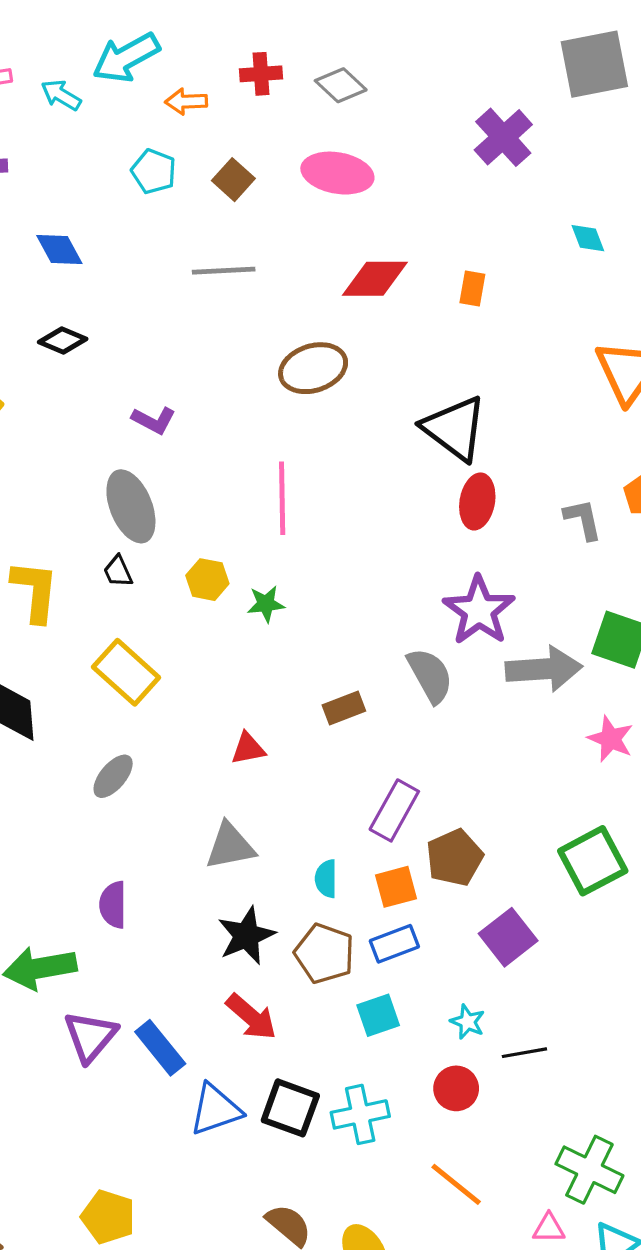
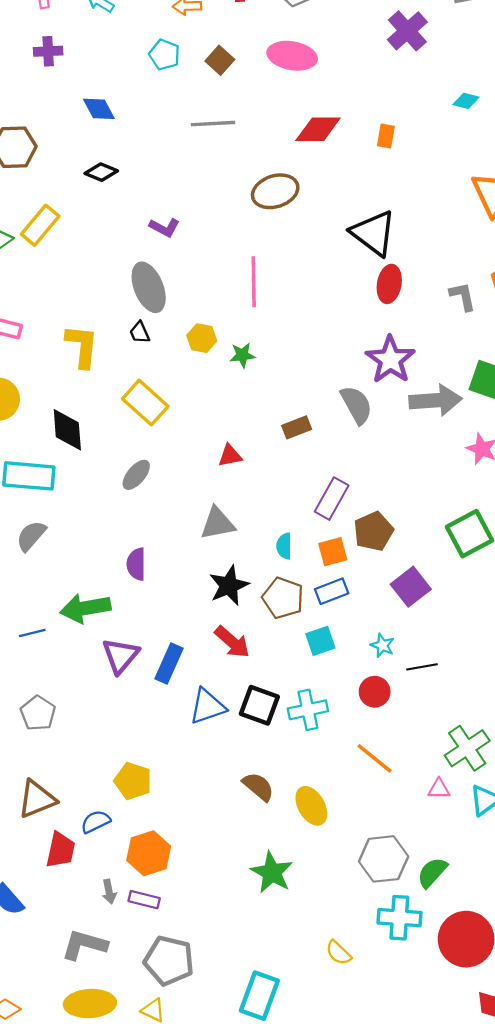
cyan diamond: (588, 238) -> (466, 101), turned -55
blue rectangle: (160, 1048) -> (169, 663), turned 63
green cross: (589, 1170) -> (467, 748), turned 30

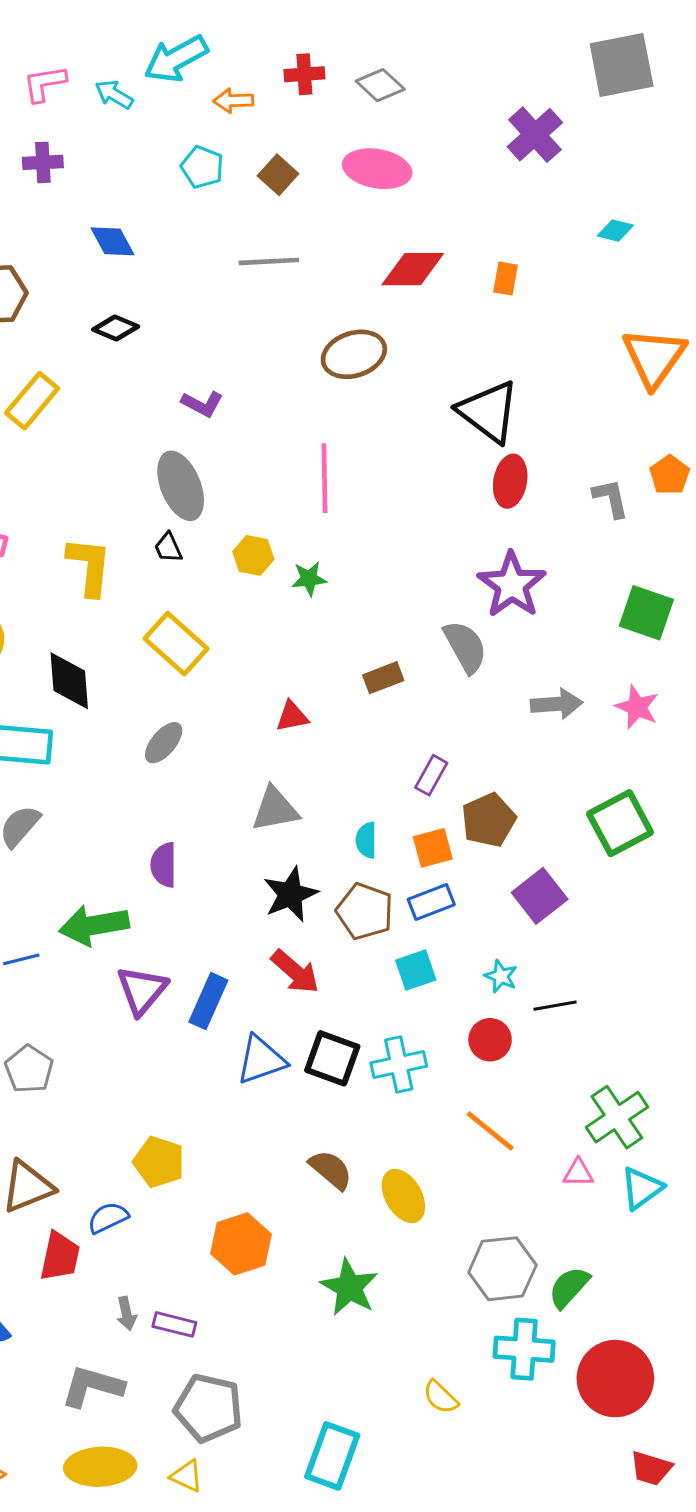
gray arrow: (436, 400) -> (557, 704), moved, size x0.7
purple rectangle: (332, 499) -> (431, 775), size x0.7
orange hexagon: (149, 853) -> (241, 1244), moved

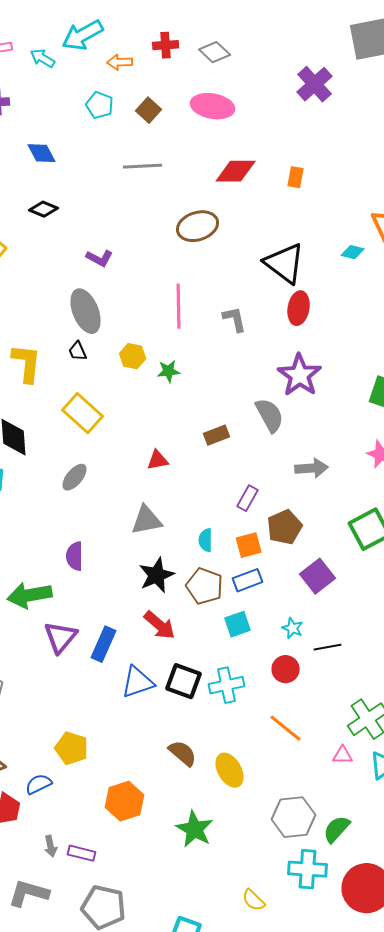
cyan diamond: (615, 231) -> (353, 252), moved
gray L-shape: (611, 498) -> (235, 319), moved
gray arrow: (557, 704) -> (312, 468), moved

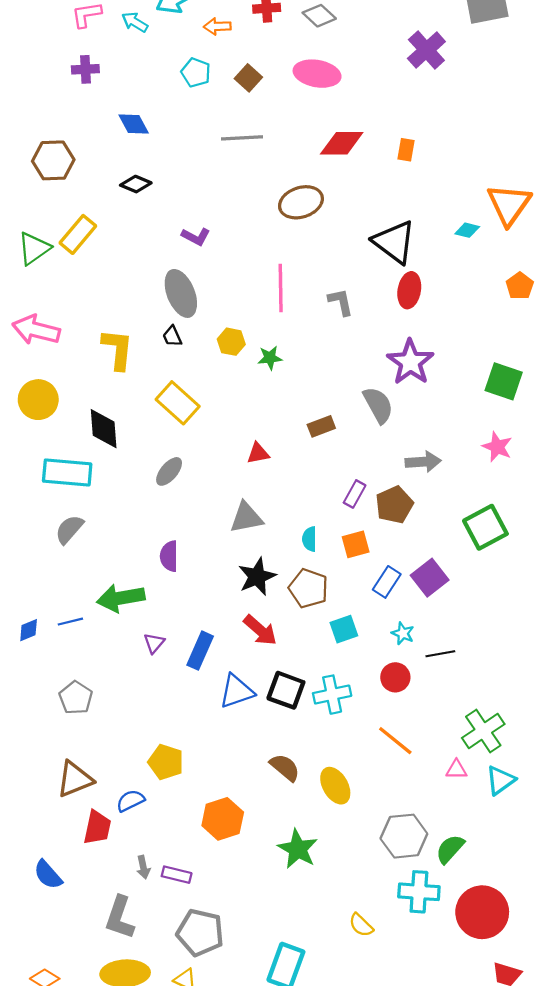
brown pentagon: (285, 527) -> (394, 505), moved
blue rectangle: (248, 580) -> (387, 582), moved, turned -36
purple triangle: (61, 637) -> (154, 643), size x0.6
gray L-shape: (29, 893) -> (120, 918), turned -87

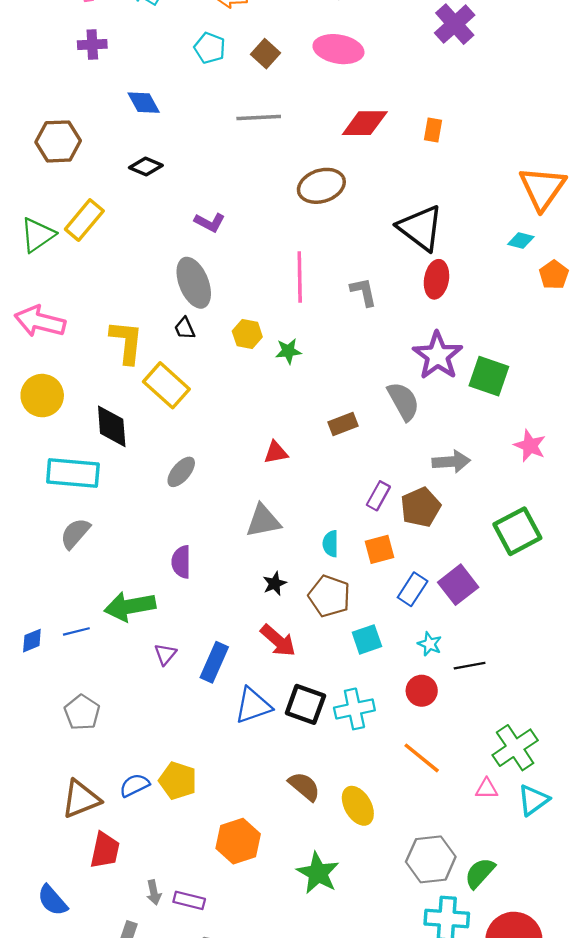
cyan diamond: (467, 230) -> (521, 241), moved
green square: (504, 381) -> (489, 376), moved
yellow rectangle: (178, 403) -> (166, 385), moved
black star: (257, 577) -> (275, 584), size x0.6
blue semicircle: (130, 801) -> (134, 785), moved

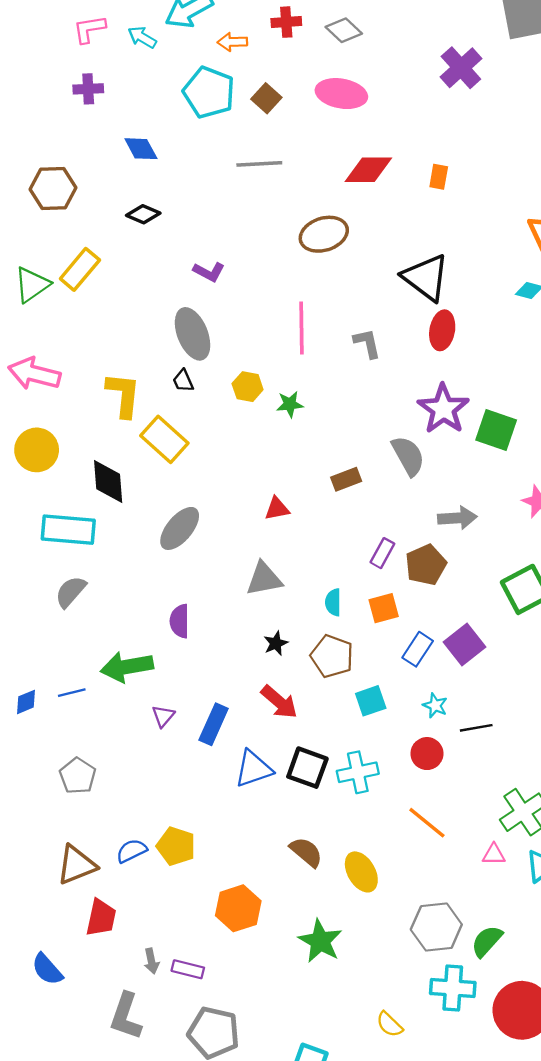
cyan pentagon: (210, 48) -> (209, 92), size x1.6
gray ellipse: (181, 472) -> (180, 528), size x1.4

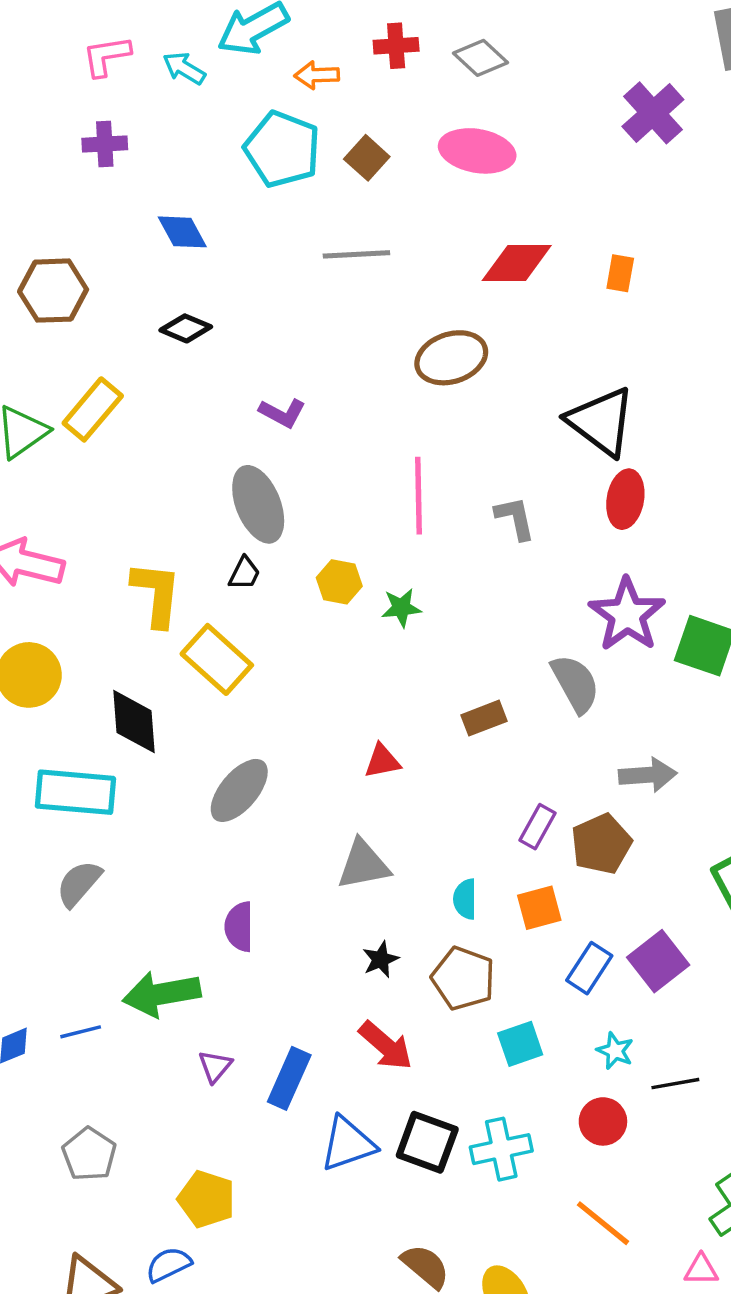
black trapezoid: (183, 381) -> (244, 573), turned -130
yellow pentagon: (176, 846) -> (206, 1199), moved

